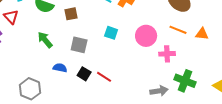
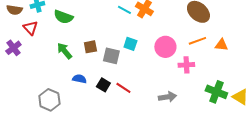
brown square: (71, 14) -> (90, 47), moved
orange line: (178, 30) -> (197, 41), turned -42
gray square: (79, 45) -> (111, 56), moved
green cross: (185, 81) -> (216, 92), moved
gray arrow: (159, 91) -> (167, 97), moved

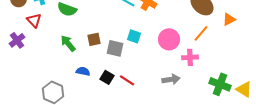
orange line: (197, 41) -> (201, 33), turned -30
orange triangle: (221, 45) -> (229, 19), moved, turned -32
gray arrow: (167, 97) -> (171, 79), moved

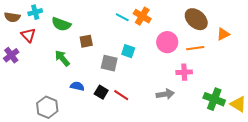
orange line: (201, 33) -> (195, 48), turned 42
brown square: (94, 39) -> (86, 41), moved
pink circle: (169, 39) -> (167, 42), moved

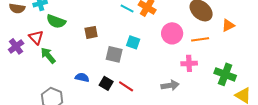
green semicircle: (61, 24) -> (56, 21), moved
red triangle: (28, 35) -> (36, 37), moved
green arrow: (62, 58) -> (48, 55), moved
green cross: (214, 99) -> (225, 74), moved

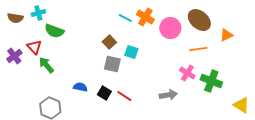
brown square: (91, 32) -> (109, 42), moved, turned -32
pink circle: (172, 33) -> (170, 28), moved
pink cross: (189, 63) -> (187, 73), turned 35
green cross: (225, 74) -> (211, 81), moved

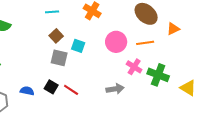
cyan line: (125, 18) -> (52, 12), moved, turned -32
pink circle: (170, 28) -> (116, 42), moved
blue semicircle: (80, 87) -> (27, 91), moved
yellow triangle: (241, 105) -> (188, 88), moved

